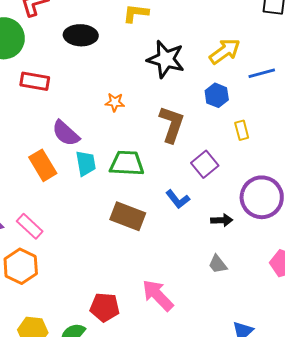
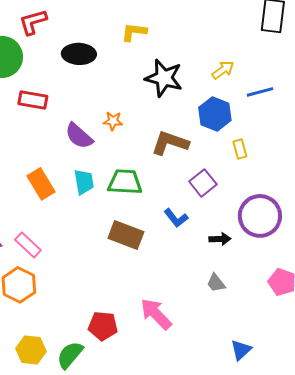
yellow arrow: (225, 51) -> (223, 70), size x0.7
blue hexagon: (217, 95) -> (215, 114), size x1.4
brown L-shape: (172, 124) -> (170, 143), turned -90
purple semicircle: (66, 133) -> (79, 136), moved

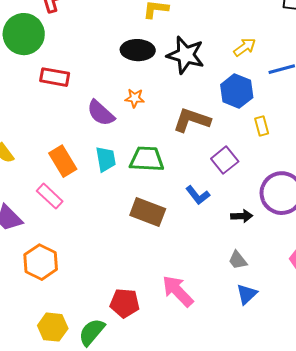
black ellipse: (79, 54) -> (138, 50), moved
pink rectangle: (28, 245) -> (50, 196), moved
blue triangle: (241, 350) -> (247, 294), moved

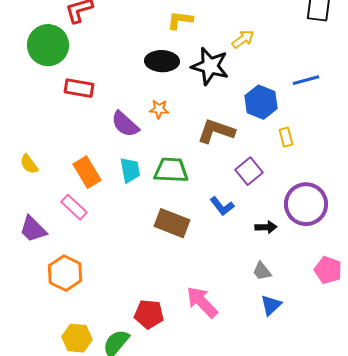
yellow arrow: (245, 47) -> (243, 39), moved

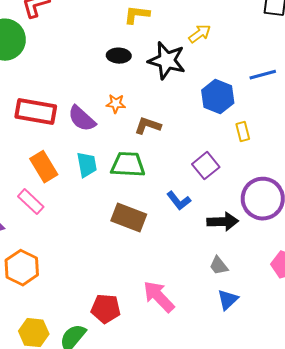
black ellipse: (162, 61) -> (119, 56), size x0.7
red rectangle: (79, 88) -> (36, 112), moved, size x1.4
brown L-shape: (216, 131) -> (148, 126), moved, size x0.7
black arrow: (266, 227) -> (223, 222), size x1.4

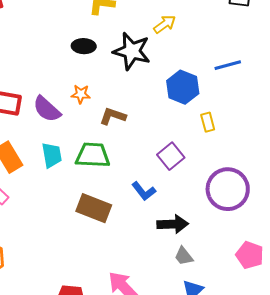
black arrow: (223, 222) -> (173, 224), moved

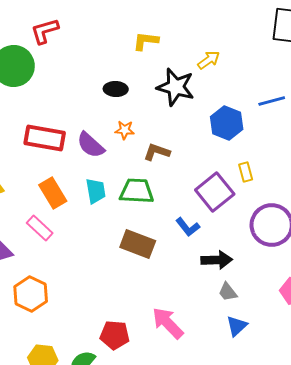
black ellipse: (84, 46) -> (116, 89), moved
yellow rectangle: (208, 122) -> (246, 172), moved
purple square: (171, 156) -> (215, 192), size x1.4

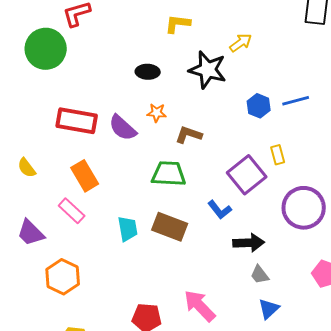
blue line: (272, 101) -> (296, 101), moved
blue hexagon: (227, 123) -> (259, 106), size x0.7
cyan trapezoid: (96, 191) -> (128, 229), moved

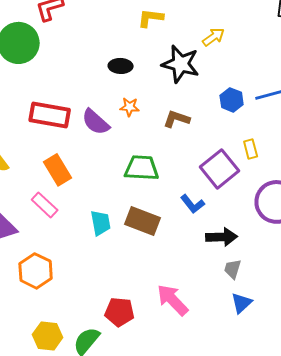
brown L-shape: (189, 135) -> (177, 119), moved
gray trapezoid: (260, 275) -> (233, 269), turned 55

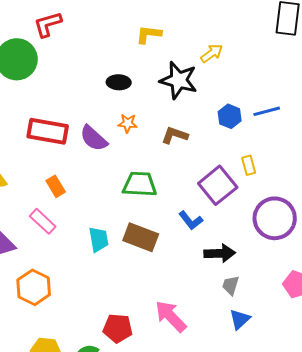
orange rectangle: (58, 170) -> (56, 186), size x0.7

